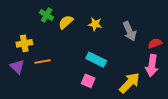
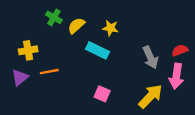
gray arrow: (130, 31) -> (150, 57), moved
cyan rectangle: (96, 60) -> (98, 50), moved
purple triangle: (17, 67) -> (20, 77), turned 35

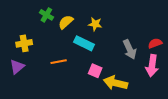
orange line: (49, 72) -> (59, 62), moved
pink square: (102, 94) -> (95, 71), moved
yellow arrow: (150, 96) -> (115, 83), moved, turned -120

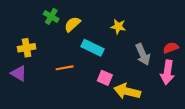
yellow star: (95, 24) -> (118, 26), moved
purple triangle: (17, 67) -> (19, 73), turned -49

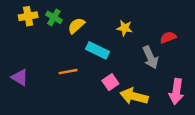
yellow cross: (27, 48) -> (28, 16), moved
red semicircle: (171, 48) -> (168, 37), moved
pink arrow: (167, 72) -> (176, 92), moved
pink square: (105, 78) -> (110, 82), turned 32

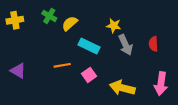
yellow cross: (28, 16) -> (15, 20), moved
red semicircle: (168, 37) -> (153, 44), moved, turned -72
gray arrow: (150, 57) -> (126, 45), moved
pink square: (110, 82) -> (89, 75), moved

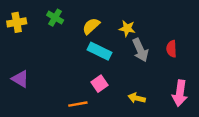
yellow semicircle: (70, 23) -> (91, 26), moved
orange line: (62, 65) -> (78, 104), moved
yellow arrow: (122, 88) -> (137, 98), size x0.6

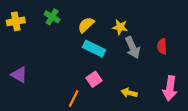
orange line: (78, 104) -> (74, 99), turned -54

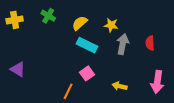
gray arrow: (133, 47) -> (123, 44), turned -144

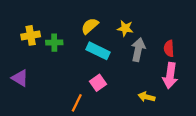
green cross: (48, 16) -> (54, 43), moved, turned -32
yellow cross: (15, 20) -> (31, 35), moved
pink arrow: (157, 82) -> (170, 76), moved
yellow arrow: (120, 86) -> (146, 97), moved

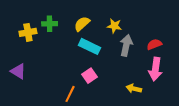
green cross: (54, 43) -> (50, 24), moved
red semicircle: (169, 48) -> (154, 44), turned 72

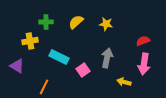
yellow cross: (28, 32) -> (30, 41), moved
gray arrow: (126, 45) -> (107, 58), moved
cyan rectangle: (90, 46) -> (59, 57), moved
orange line: (70, 94) -> (44, 87), moved

